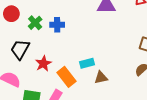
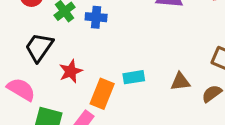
orange rectangle: (67, 77) -> (102, 94), turned 54
brown triangle: (101, 78) -> (180, 82), moved

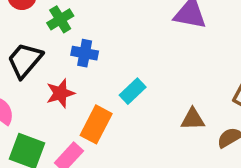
blue cross: (96, 17) -> (85, 53), moved
cyan rectangle: (134, 77) -> (133, 91), moved, turned -40

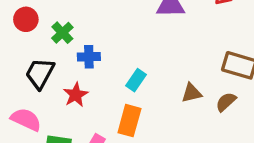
orange rectangle: (96, 124) -> (129, 121), moved

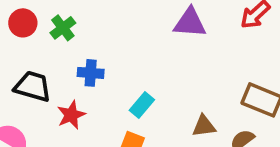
green cross: (62, 33) -> (63, 28), moved
black trapezoid: (40, 73) -> (33, 86), turned 72

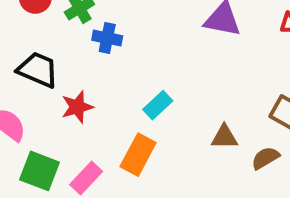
blue cross: (91, 73) -> (107, 38), moved

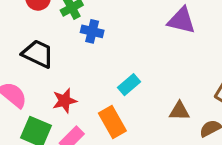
red star: (77, 107) -> (64, 101), moved
orange rectangle: (138, 155) -> (112, 122), turned -60

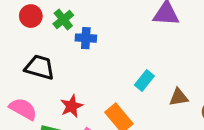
cyan rectangle: (129, 85) -> (144, 81), moved

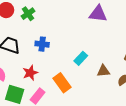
blue cross: (86, 38) -> (42, 44), moved

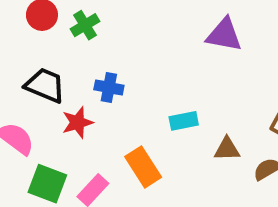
cyan rectangle: (81, 58) -> (184, 121), turned 32
red star: (30, 73) -> (77, 122), moved

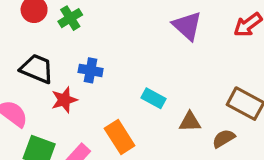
purple triangle: (224, 35) -> (187, 26), turned 32
cyan rectangle: (184, 121) -> (153, 98), turned 40

